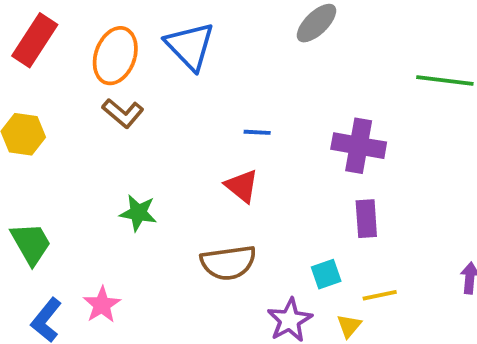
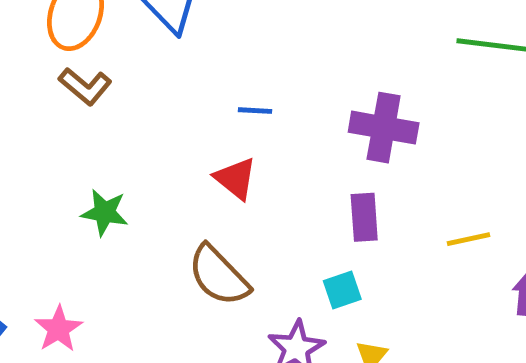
purple rectangle: (366, 219) -> (364, 217), moved
brown semicircle: (228, 263) -> (219, 275), turned 54
yellow line: (380, 295) -> (468, 239), moved

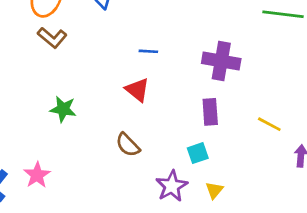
yellow line: (468, 239) -> (269, 124), turned 40
brown semicircle: (219, 275) -> (128, 145), size x0.7

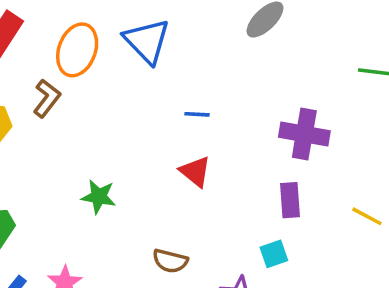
brown L-shape: (52, 38) -> (47, 98), moved, turned -92
blue line: (148, 51) -> (197, 114), moved
brown semicircle: (128, 145) -> (170, 261), moved, turned -32

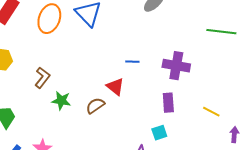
brown L-shape: (47, 98) -> (42, 78), moved
blue line: (197, 114) -> (132, 62), moved
brown semicircle: (170, 261) -> (95, 106), moved, turned 132

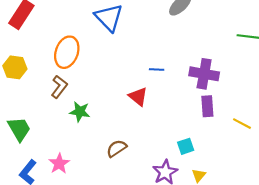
orange ellipse: (49, 19) -> (67, 52), moved
purple rectangle: (168, 103) -> (207, 106), moved
brown semicircle: (95, 106) -> (117, 148), moved

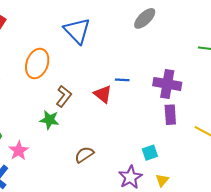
brown L-shape: (59, 87) -> (64, 96), moved
red triangle: (138, 97) -> (103, 94), moved
pink star: (59, 164) -> (19, 151), moved

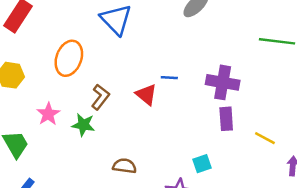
pink star: (19, 151) -> (48, 114), moved
brown semicircle: (84, 155) -> (125, 166), turned 42

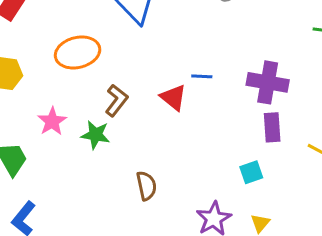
orange ellipse: (69, 58) -> (78, 52), turned 56
cyan square: (202, 164) -> (251, 172), moved
brown semicircle: (125, 166) -> (146, 186), turned 70

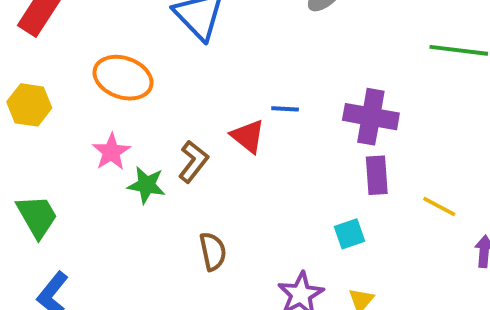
orange ellipse: (78, 52) -> (123, 78), turned 33
brown L-shape: (116, 100) -> (193, 162), moved
pink star: (52, 121) -> (111, 152), moved

